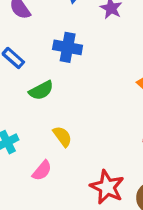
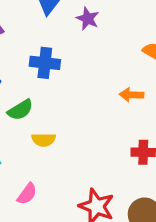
yellow semicircle: (62, 136) -> (44, 140), moved, turned 130

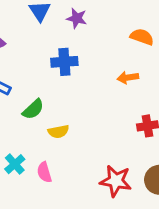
blue cross: (45, 63) -> (64, 62), moved
pink semicircle: (27, 194) -> (44, 172), moved, turned 138

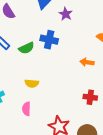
green semicircle: (33, 109) -> (26, 48), moved
pink semicircle: (44, 172) -> (26, 109), moved

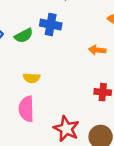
pink semicircle: (26, 109) -> (26, 109), size x1.5

